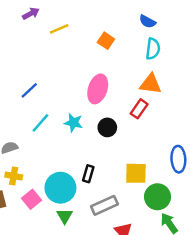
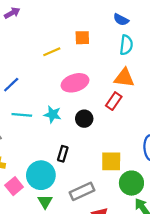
yellow line: (59, 29) -> (52, 52), moved
orange square: (106, 41) -> (82, 38), turned -35
pink ellipse: (98, 89) -> (75, 83), turned 55
cyan line: (40, 123) -> (22, 115), turned 54
black rectangle: (88, 174) -> (63, 154), moved

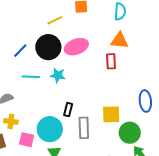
red rectangle: (114, 101) -> (111, 61), turned -35
black circle: (84, 119) -> (48, 47), moved, size x1.6
pink square: (14, 186) -> (27, 140), turned -35
gray rectangle: (82, 191) -> (84, 128), moved, turned -65

